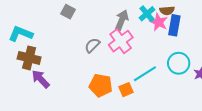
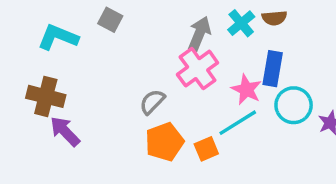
pink star: (159, 22) -> (246, 90), moved
blue rectangle: (174, 25) -> (273, 69), moved
cyan L-shape: (21, 34) -> (58, 37), moved
gray semicircle: (92, 45) -> (152, 102), moved
orange pentagon: (101, 85) -> (164, 142), turned -30

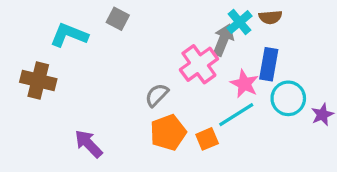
gray arrow: (199, 34) -> (223, 40), moved
brown cross: (46, 96) -> (38, 80), moved
purple arrow: (65, 131) -> (89, 144), moved

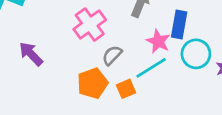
pink cross: (199, 64) -> (90, 25), moved
gray semicircle: (157, 95) -> (112, 55), moved
purple arrow: (89, 144) -> (31, 54), moved

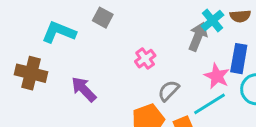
pink cross: (90, 25) -> (145, 59), size x0.6

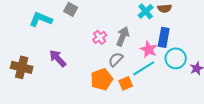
gray arrow: (198, 37) -> (123, 36), moved
brown cross: (31, 73) -> (22, 67), moved

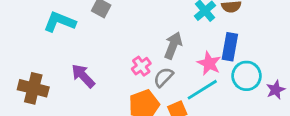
pink cross: (100, 37) -> (141, 66), moved

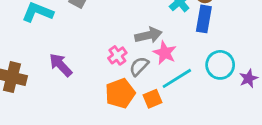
gray arrow: (173, 45) -> (148, 35), turned 55
blue rectangle: (230, 47) -> (204, 19), moved
pink star: (209, 63) -> (165, 53), moved

